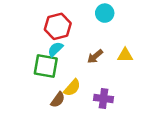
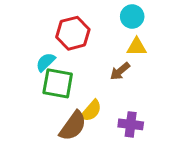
cyan semicircle: (55, 49) -> (46, 62), moved
yellow triangle: (125, 55) -> (137, 47), moved
brown semicircle: (58, 100) -> (73, 126), size x1.5

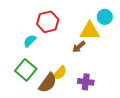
cyan circle: (132, 16) -> (105, 17), moved
yellow triangle: (137, 47) -> (90, 31), size x1.5
green square: (58, 83) -> (26, 70), moved, turned 30

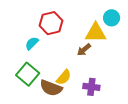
brown semicircle: (48, 83) -> (51, 88), turned 75

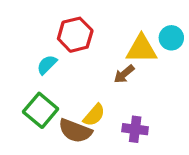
cyan circle: (112, 18) -> (171, 38), moved

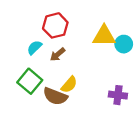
cyan circle: (171, 38) -> (124, 44), moved
brown arrow: (124, 74) -> (58, 54), moved
purple cross: (135, 129) -> (118, 95), moved

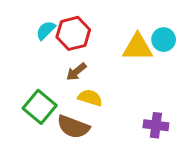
cyan circle: (124, 44) -> (164, 40), moved
cyan semicircle: (34, 48) -> (46, 30), moved
yellow semicircle: (69, 85) -> (90, 98), moved, turned -114

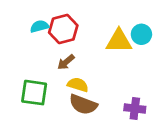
cyan semicircle: (46, 30) -> (39, 26), turned 30
green square: (40, 107) -> (34, 93), turned -32
brown semicircle: (73, 127) -> (83, 105), moved

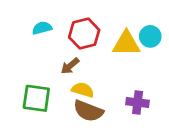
red hexagon: (63, 29) -> (84, 34), moved
purple cross: (135, 109) -> (138, 103), moved

